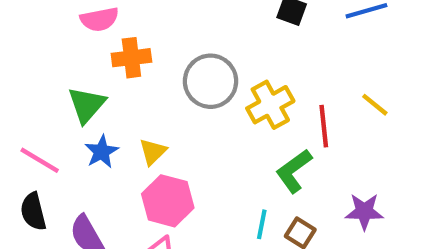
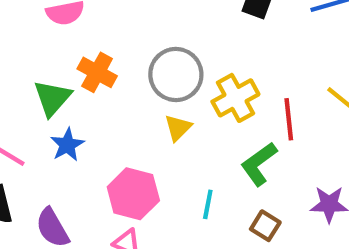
orange cross: (131, 58) -> (97, 72), moved, turned 36
yellow triangle: (153, 152) -> (178, 128), moved
cyan line: (262, 224) -> (208, 204), moved

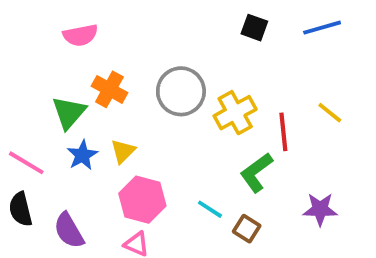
yellow triangle: (178, 128) -> (123, 151), moved
cyan line: (208, 204) -> (210, 209), turned -68
brown square: (265, 226) -> (247, 229), moved

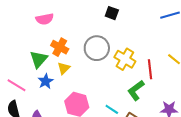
black square: (254, 28) -> (112, 13), moved
yellow cross: (235, 113) -> (125, 59), turned -30
yellow triangle: (123, 151) -> (64, 68), moved

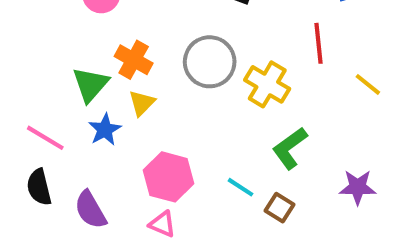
red line: (150, 69) -> (319, 43), moved

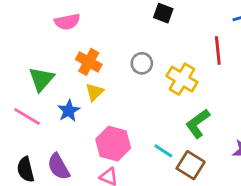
gray circle: (210, 62) -> (142, 63), size x0.6
green triangle: (90, 84) -> (41, 79), moved
black semicircle: (39, 187) -> (26, 169), moved
brown square: (279, 208) -> (191, 165), size x1.4

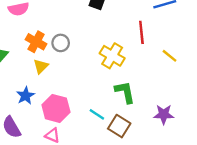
gray circle: (142, 63) -> (61, 43), moved
blue star: (69, 111) -> (26, 96), moved
green L-shape: (198, 124) -> (125, 92), turned 115

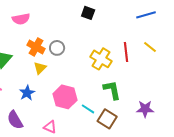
red line: (141, 32) -> (126, 52), moved
yellow line: (169, 56) -> (150, 47), moved
pink hexagon: (56, 108) -> (65, 97), moved

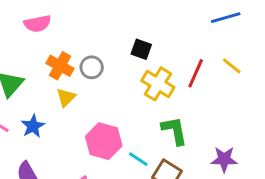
black square: (88, 13) -> (141, 49), moved
red line: (126, 52) -> (196, 73), turned 30
blue star: (27, 93) -> (33, 126), moved

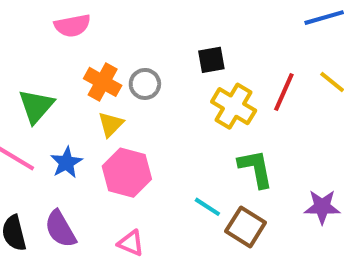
black square: (141, 49) -> (211, 60), turned -30
pink hexagon: (104, 141) -> (127, 173), moved

